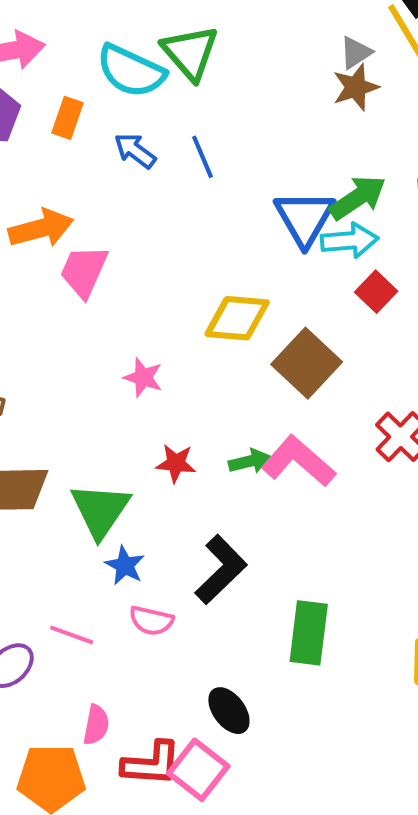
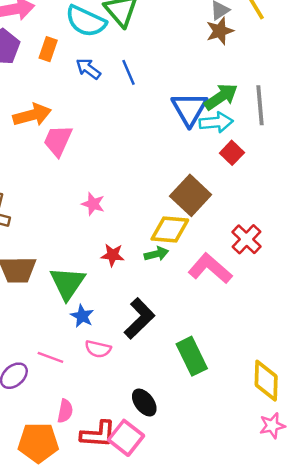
yellow diamond: (237, 318) -> (170, 230), moved
pink L-shape: (298, 461) -> (210, 268), moved
green rectangle: (309, 633) -> (192, 356), turned -33

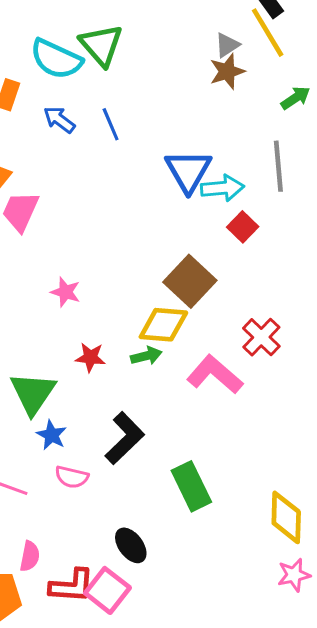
green arrow: (221, 97) -> (295, 98), moved, size x0.7

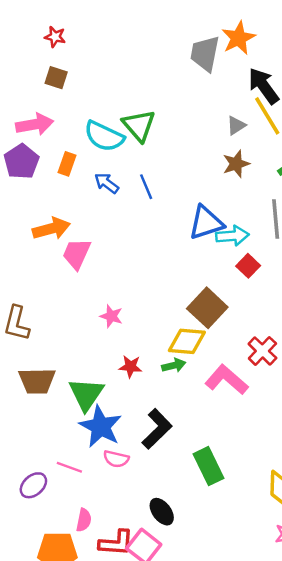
brown star: (227, 71) -> (236, 164), moved
blue triangle: (188, 171) -> (206, 223), turned 42
blue star: (52, 435) -> (101, 427), size x1.8

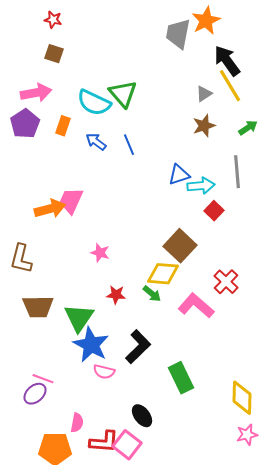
blue triangle: (206, 223) -> (179, 175), size x0.7
orange arrow: (51, 229) -> (50, 209), moved
green arrow: (174, 365) -> (152, 294), turned 54
pink line: (69, 467) -> (43, 379), moved

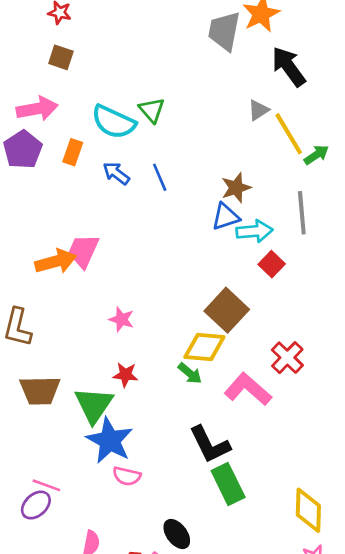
yellow line: (230, 86) -> (289, 134), moved
green triangle: (123, 94) -> (152, 110), size x0.7
brown star: (204, 126) -> (236, 188), moved
red star: (116, 295) -> (125, 375), moved
black L-shape: (138, 347) -> (210, 444), moved, turned 108

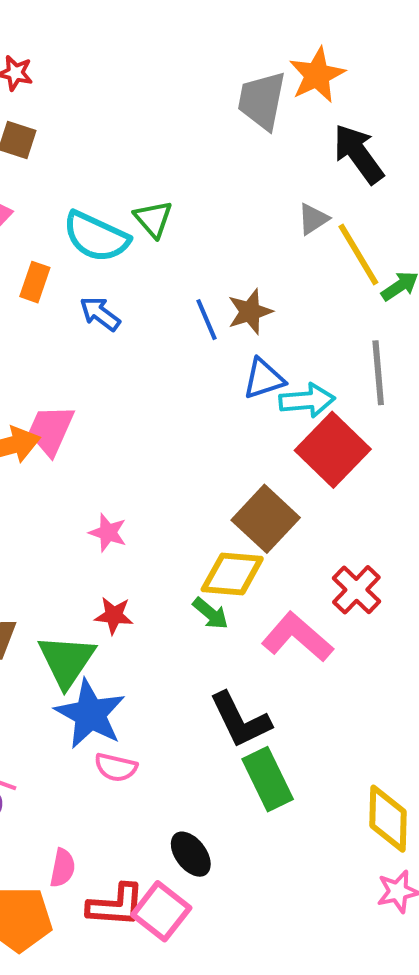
blue line: (160, 177) -> (207, 320), moved
brown star: (236, 188) -> (250, 312), moved
red square: (272, 264) -> (333, 450), size x1.8

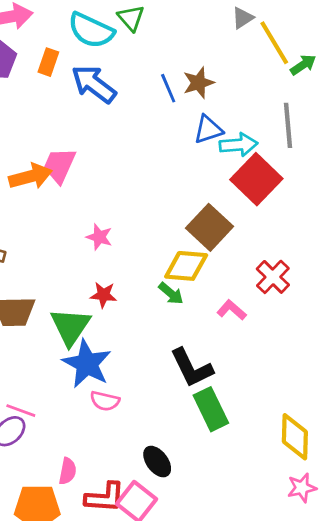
blue arrow: (100, 314) -> (94, 84), size x1.6
pink L-shape: (297, 637) -> (232, 310), size x0.6

